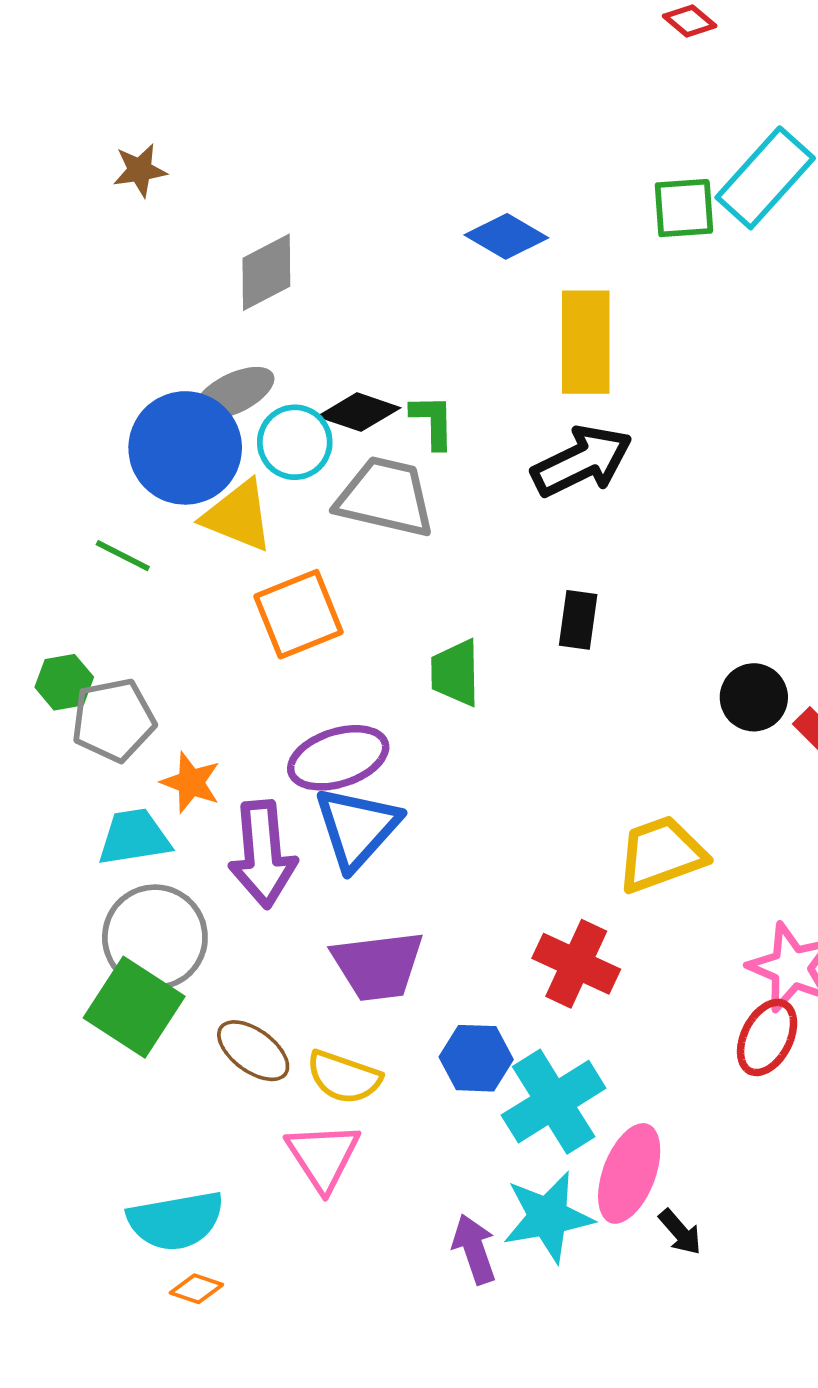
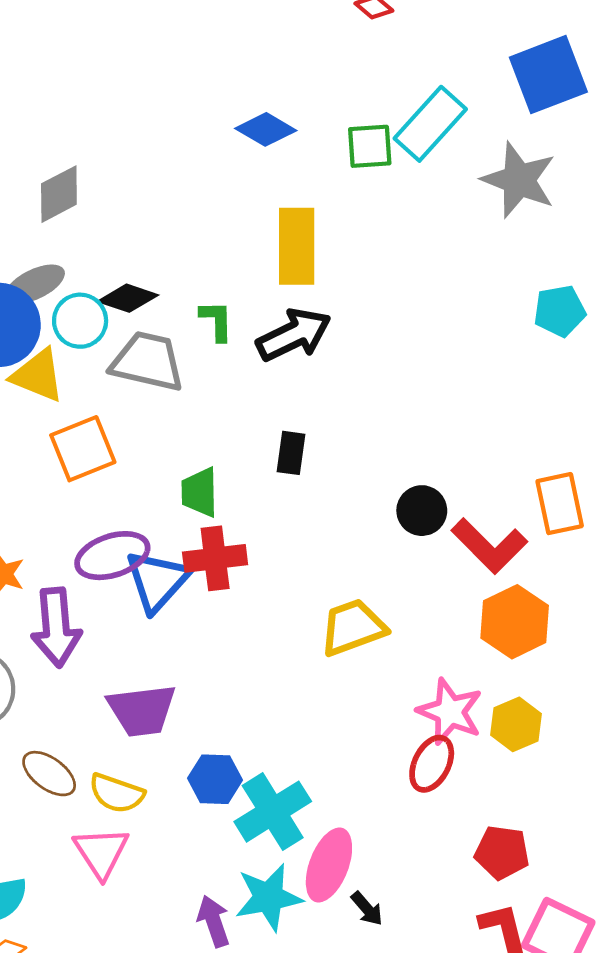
blue diamond: (506, 236) -> (266, 129), moved
green L-shape: (433, 422) -> (216, 321), moved
blue triangle: (357, 828) -> (157, 581), moved
red cross: (576, 964) -> (215, 558), moved, turned -32

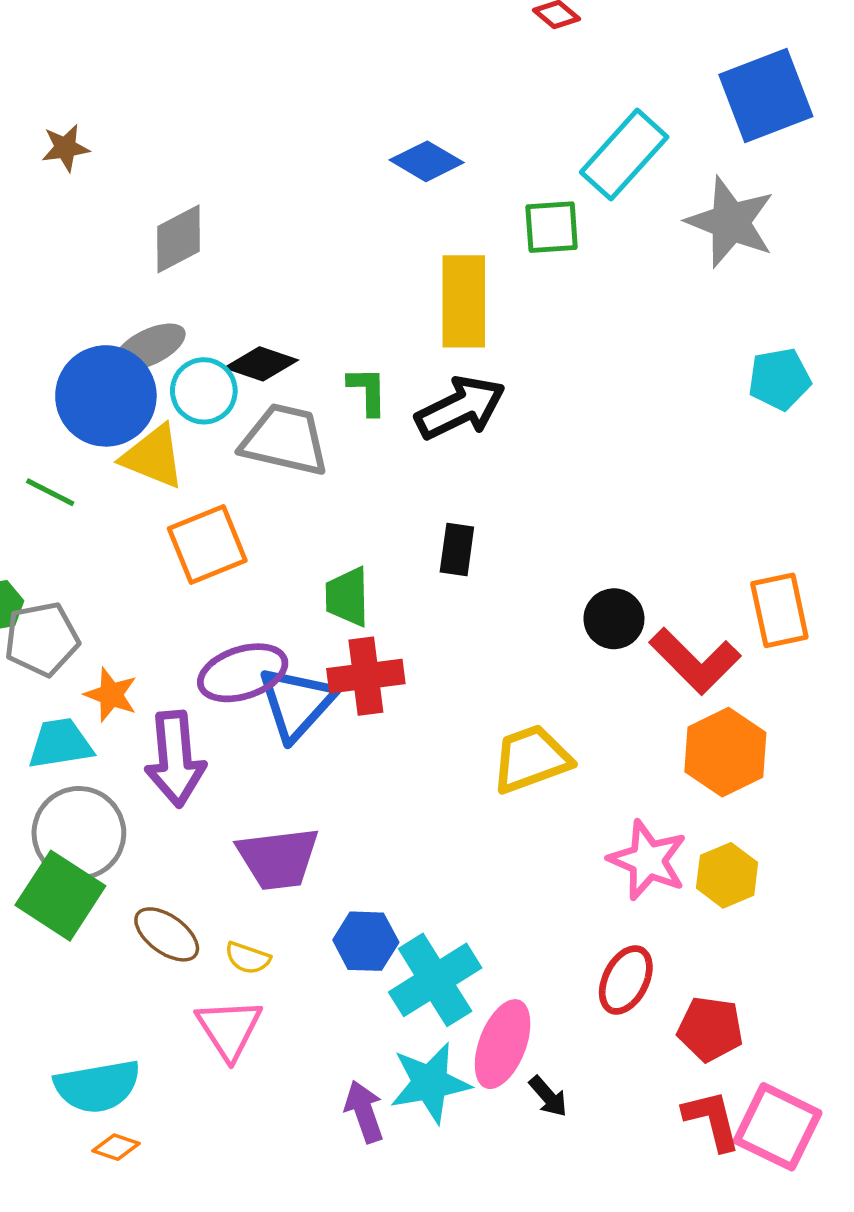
green square: (370, 146) -> (552, 227), moved
red ellipse: (432, 764) -> (626, 980), moved
yellow semicircle: (117, 793) -> (248, 958), size x0.7

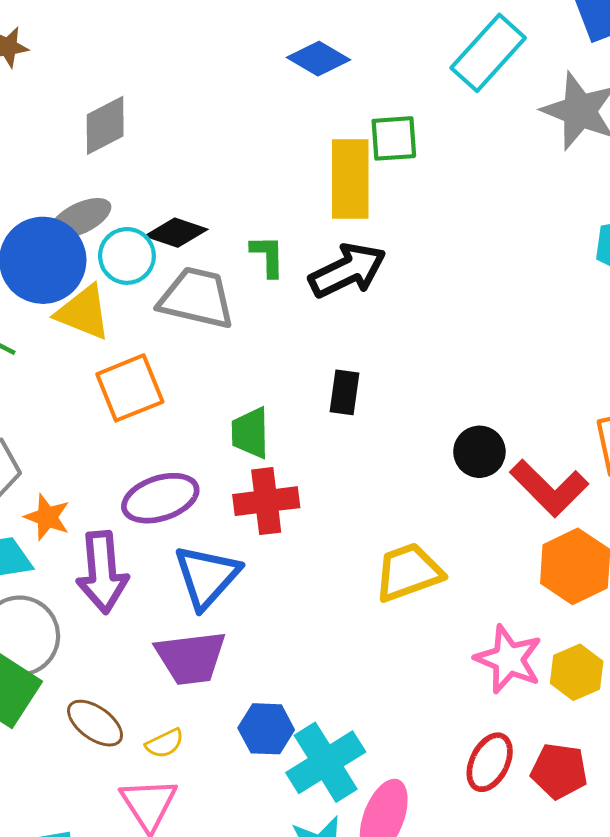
green square: (552, 227) -> (394, 138), moved
blue triangle: (297, 703) -> (207, 577), moved
yellow semicircle: (248, 958) -> (165, 743), turned -45
red pentagon: (710, 1029) -> (559, 771), moved

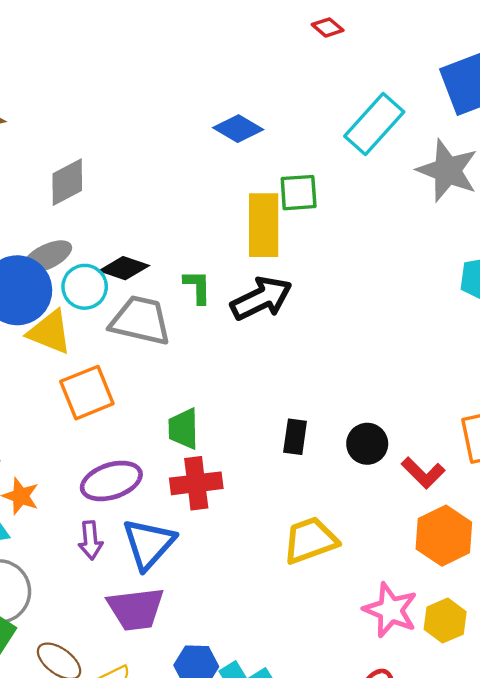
black rectangle: (345, 392) -> (295, 437), moved
red L-shape: (549, 488) -> (423, 473), size x0.7
purple arrow: (102, 572) -> (90, 540), moved, size x0.6

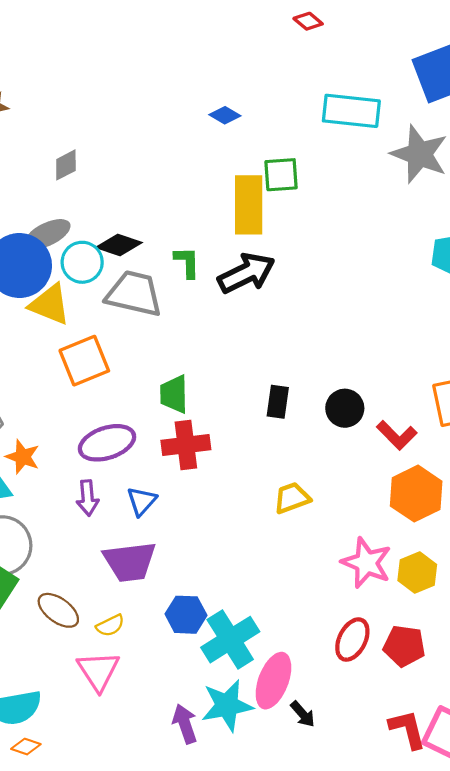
cyan rectangle: (374, 124) -> (351, 111), turned 54
blue diamond: (238, 129) -> (225, 115), size x0.7
gray diamond: (67, 182) -> (66, 165), size x0.7
yellow trapezoid: (310, 540) -> (292, 498), size x0.7
blue triangle: (149, 544) -> (142, 501), size x0.6

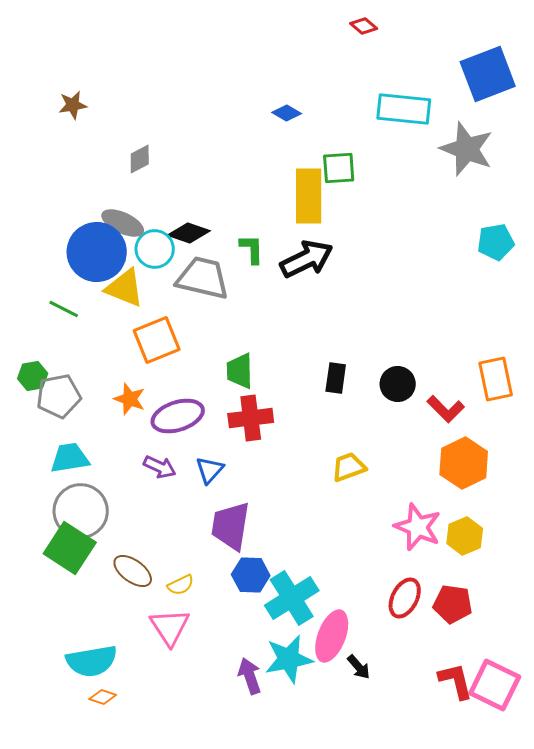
gray ellipse: (48, 234) -> (123, 223), turned 51
orange star: (23, 457) -> (130, 399), moved
purple arrow: (88, 498) -> (160, 467), turned -60
purple trapezoid: (130, 562) -> (231, 526), moved, turned 106

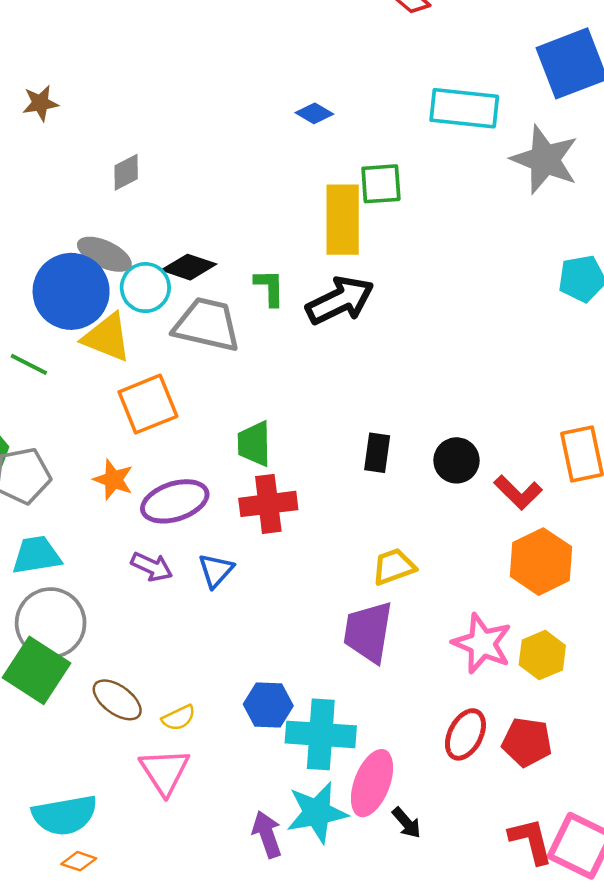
purple trapezoid: (231, 526) -> (368, 632), moved
cyan cross: (292, 598) -> (321, 734), turned 36

